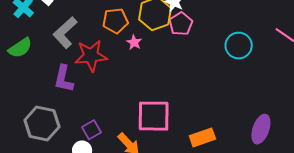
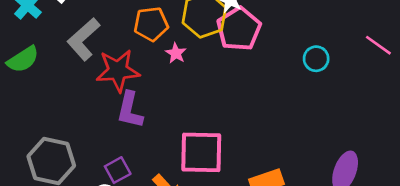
pink pentagon: (181, 24) -> (239, 29), size x1.4
cyan circle: (239, 46) -> (316, 59), size x0.7
purple L-shape: (64, 79) -> (130, 110), moved

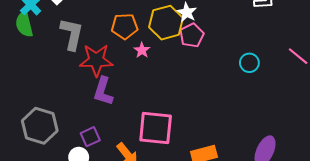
pink pentagon: (239, 29) -> (192, 35), size x0.7
gray L-shape: (83, 39) -> (72, 34), turned 140
green semicircle: (23, 59) -> (24, 24), moved, turned 105

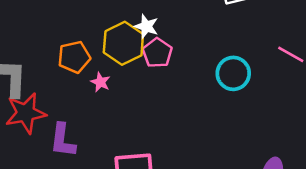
red star: (96, 60) -> (26, 113), moved
cyan circle: (249, 63) -> (233, 73), size x1.4

